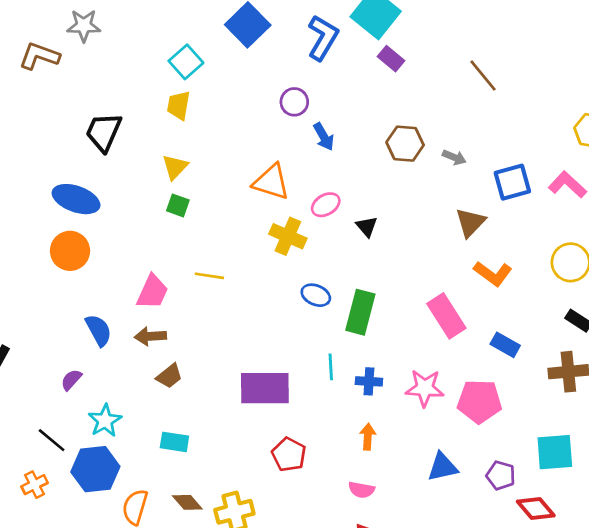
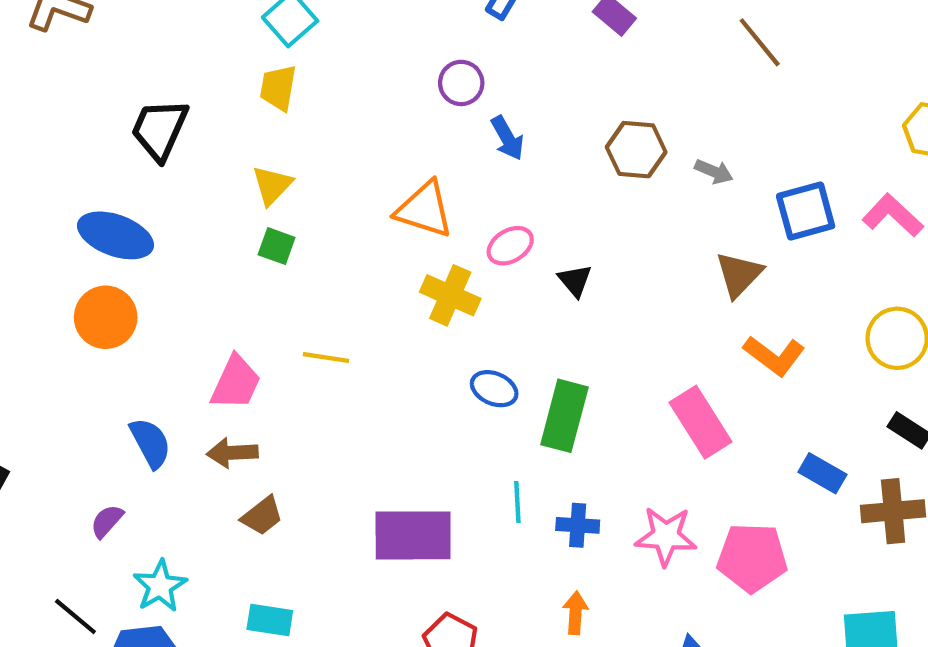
blue rectangle: (505, 345) -> (822, 473), moved

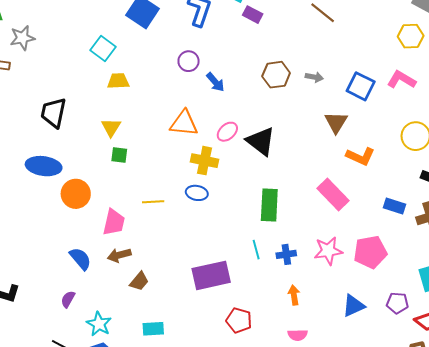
yellow trapezoid: (278, 88) -> (118, 81), moved, turned 90
blue square: (806, 211) -> (361, 86), turned -36
black triangle: (575, 280) -> (261, 141), size x1.8
orange circle: (106, 317) -> (76, 194), moved
blue ellipse: (494, 389) -> (197, 193), moved

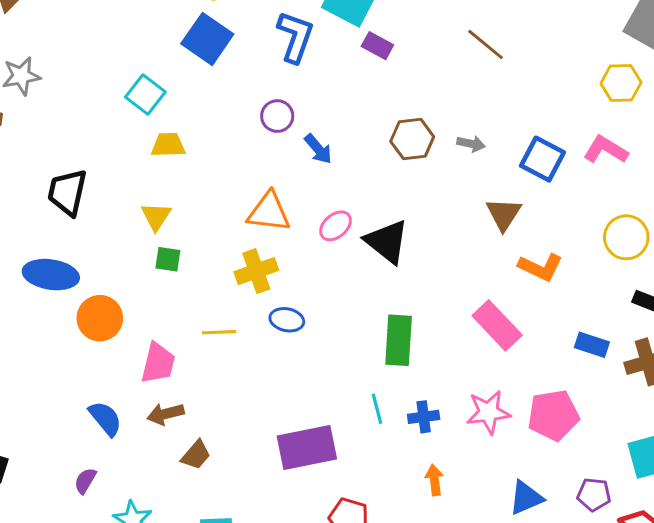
yellow cross: (205, 161) -> (256, 271), moved, turned -32

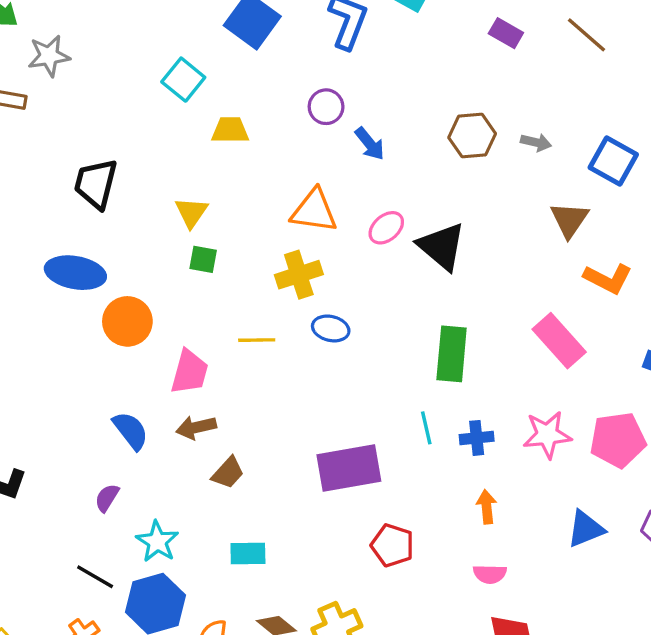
brown line: (486, 45) -> (587, 35), moved
purple rectangle: (377, 46) -> (506, 33), moved
yellow trapezoid: (168, 145) -> (230, 130), moved

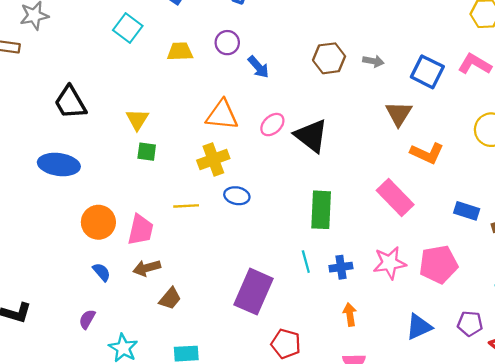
yellow trapezoid: (230, 130) -> (180, 51), moved
black trapezoid: (96, 184) -> (70, 102), turned -42
orange circle: (127, 321) -> (98, 222), moved
blue semicircle: (131, 431) -> (102, 272), size x0.7
purple rectangle: (349, 468) -> (254, 292), turned -54

